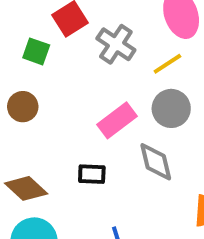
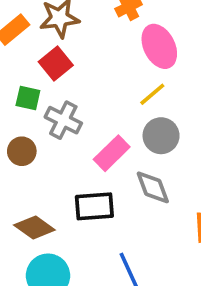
gray cross: (116, 44) -> (63, 120), moved
black rectangle: (92, 174) -> (94, 206), size x1.5

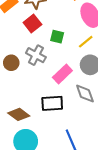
green square: (28, 98) -> (57, 37), moved
brown circle: (22, 151) -> (11, 63), moved

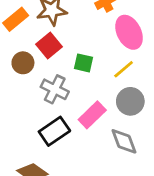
brown circle: (11, 63) -> (23, 63), moved
black rectangle: (52, 103) -> (54, 131), moved, turned -30

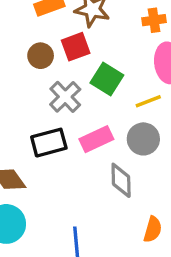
green square: (84, 63) -> (107, 79), size x1.4

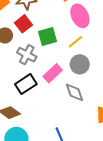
green square: (107, 79) -> (47, 37), turned -30

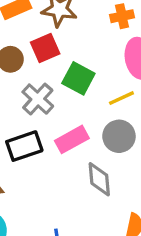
green square: (47, 37) -> (78, 78), turned 30

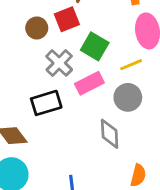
pink rectangle: (72, 139) -> (89, 83), moved

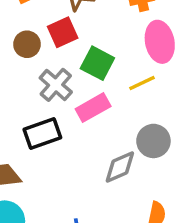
gray circle: (128, 97) -> (153, 141), moved
gray diamond: (110, 134) -> (120, 167), turned 72

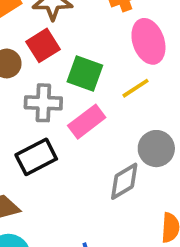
gray cross: (56, 85) -> (43, 103), turned -32

